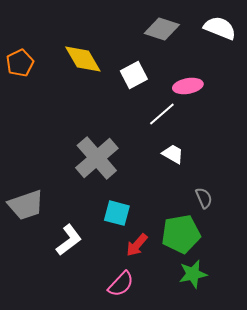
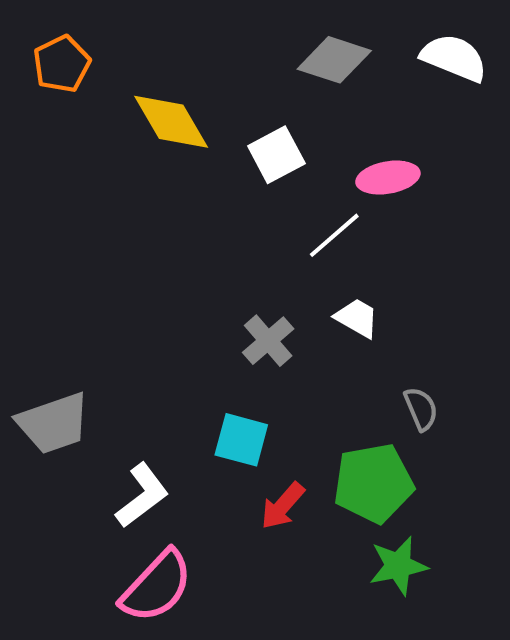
orange pentagon: (20, 63) -> (62, 64), moved
gray cross: (97, 158) -> (268, 341), moved, size x0.6
pink semicircle: (121, 284) -> (157, 586), moved, size x1.4

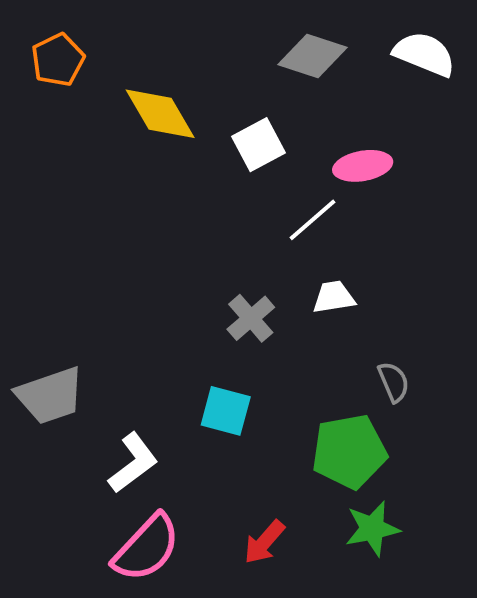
white trapezoid: (357, 318) -> (334, 297), turned -39
red arrow: (283, 506) -> (264, 542), moved

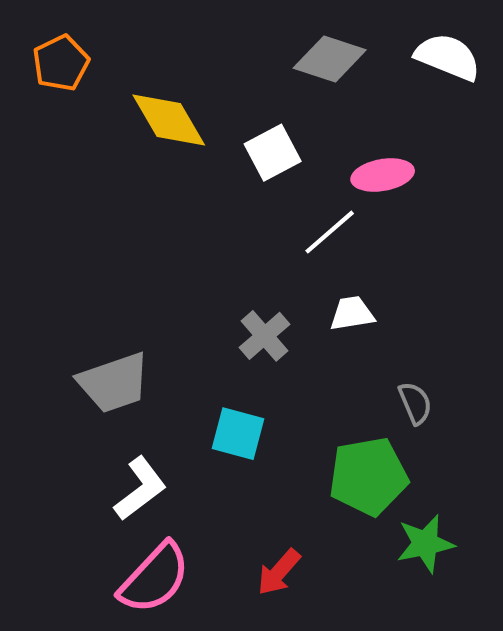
gray trapezoid: (50, 395) -> (114, 383), moved
green star: (372, 529) -> (425, 544), moved

